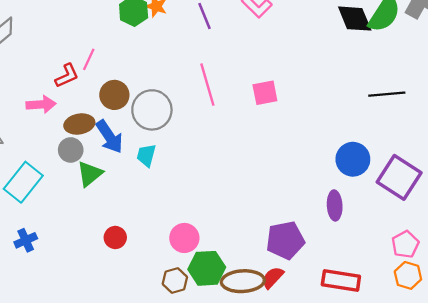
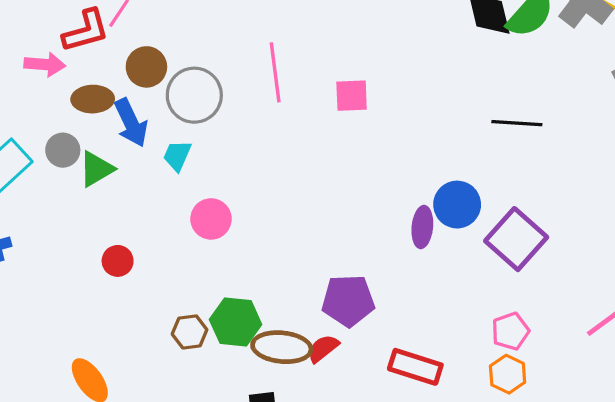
red L-shape: (67, 76) -> (86, 31), size x1.4
gray circle: (71, 150) -> (63, 150), moved
purple ellipse: (335, 205) -> (422, 227), moved
pink circle: (184, 238) -> (211, 219), moved

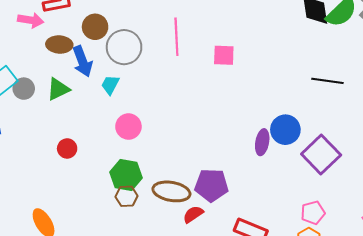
gray circle: (63, 150) -> (24, 89), moved
green hexagon: (236, 322) -> (126, 175), moved
brown hexagon: (190, 332) -> (127, 196), moved
brown ellipse: (282, 347) -> (171, 191), moved

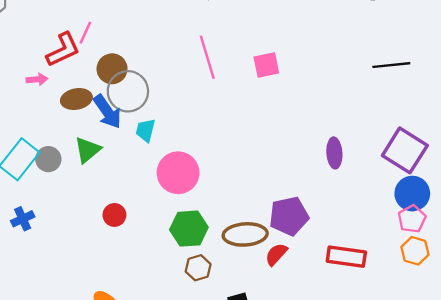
pink arrow: (31, 20) -> (37, 79), size x0.7
gray circle: (124, 47) -> (128, 91), moved
pink circle: (128, 127) -> (178, 173), size x1.4
blue circle: (285, 130) -> (412, 194), moved
brown hexagon: (127, 196) -> (198, 268), moved

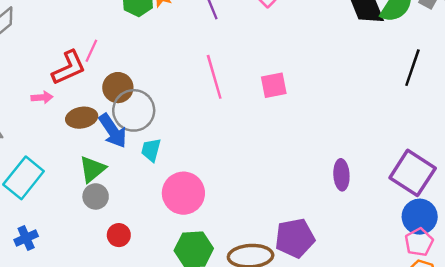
black line: (391, 65) -> (412, 68), moved, turned -66
gray circle: (48, 159) -> (96, 196), moved

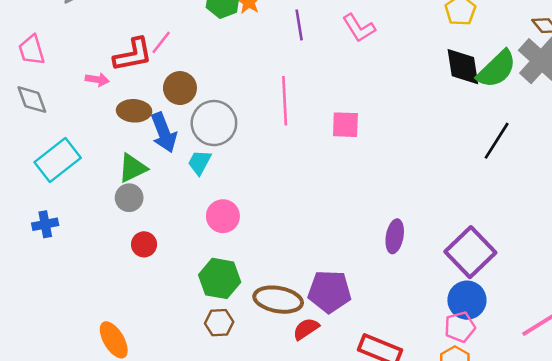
gray circle: (134, 110) -> (214, 123), moved
pink circle: (183, 193) -> (223, 216), size x0.7

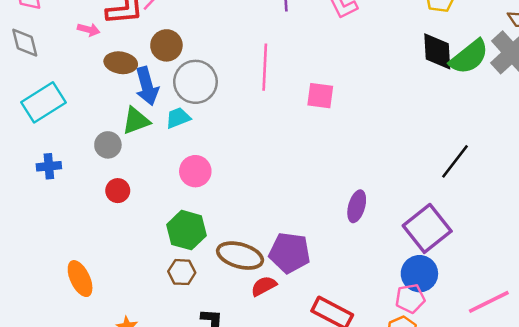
black line: (497, 141) -> (455, 161), moved
cyan trapezoid: (199, 162) -> (178, 118), turned 35
green triangle: (133, 168) -> (136, 121), moved
blue cross: (45, 224) -> (49, 166), moved

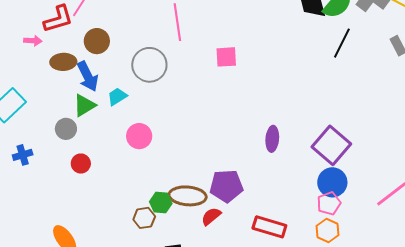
pink line: (265, 67) -> (177, 22), moved
gray circle: (195, 82) -> (149, 65), moved
black line: (455, 161) -> (342, 43), moved
green hexagon: (186, 230) -> (161, 203), moved, size x0.7

